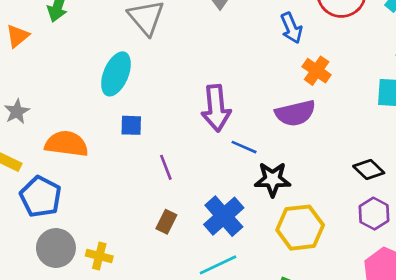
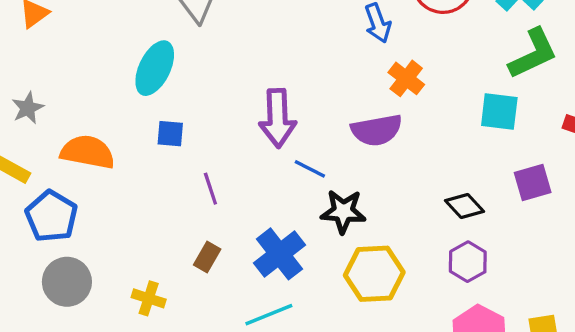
yellow cross: (99, 256) -> (149, 298), moved

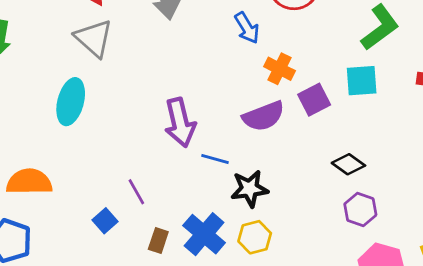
blue square: (170, 134) -> (105, 221), moved, turned -35
purple square: (533, 182) -> (314, 100), moved
brown rectangle: (207, 257) -> (158, 240), moved
yellow hexagon: (374, 274) -> (255, 237), moved, size x0.7

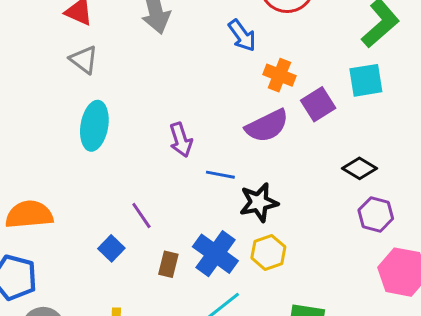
gray triangle: (94, 38) -> (84, 60), size x0.7
cyan ellipse: (71, 102) -> (94, 126), moved
purple arrow: (180, 123) -> (181, 140), size x0.7

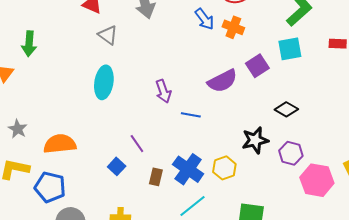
gray triangle: (84, 60) -> (108, 35), moved
orange cross: (279, 75) -> (233, 27), moved
black star: (259, 202) -> (255, 140), moved
purple hexagon: (376, 214) -> (291, 153), moved

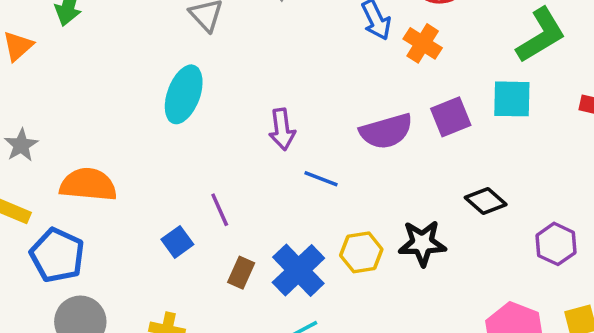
purple hexagon: (291, 153) -> (556, 244), moved
yellow hexagon: (224, 168) -> (361, 252), moved

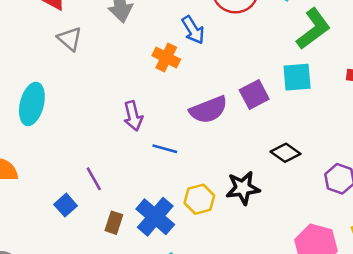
orange cross: (423, 43) -> (166, 57), moved
cyan ellipse: (184, 94) -> (32, 104), moved

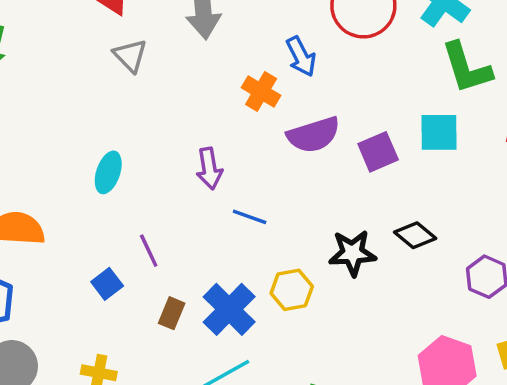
green L-shape: (313, 29) -> (466, 68), turned 105
cyan ellipse: (32, 104) -> (108, 172), moved, size x0.7
purple semicircle: (209, 110) -> (314, 135), moved
black star: (243, 188) -> (352, 253), moved

